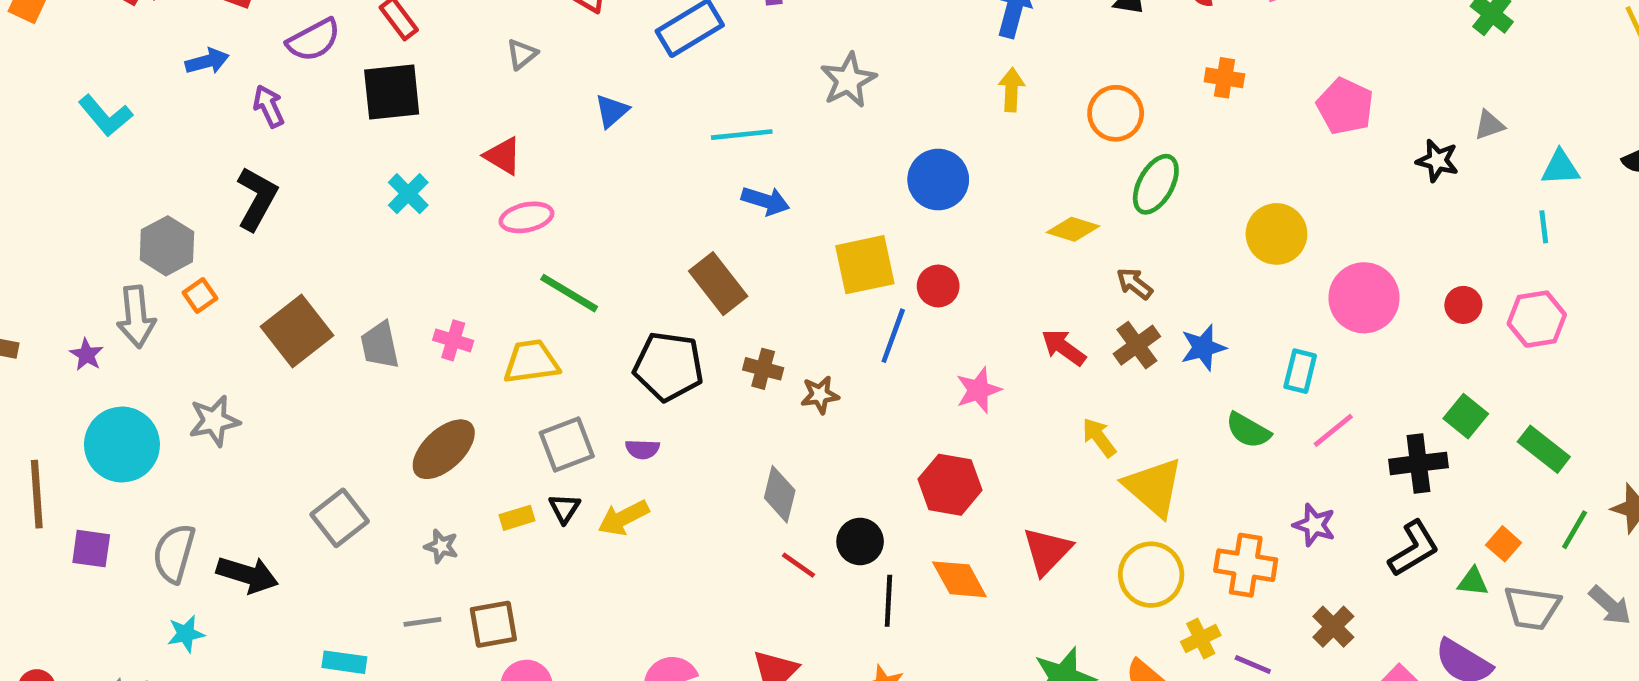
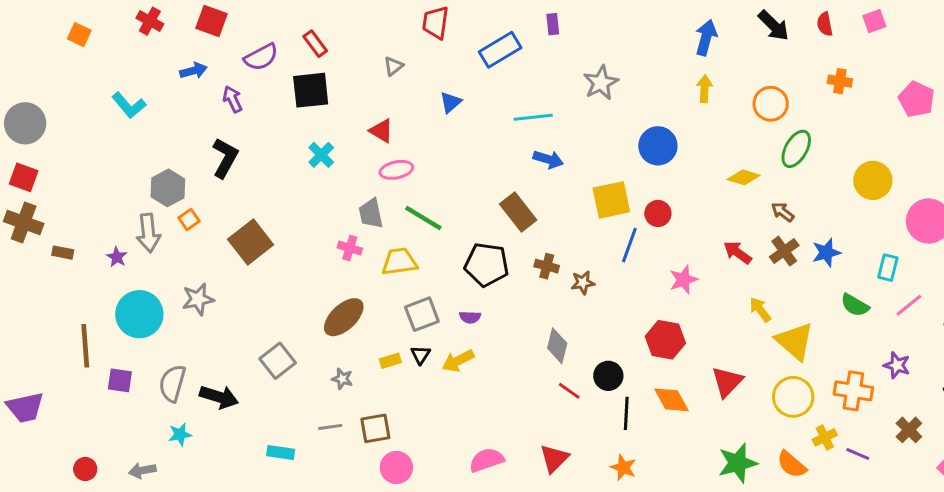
gray trapezoid: (380, 345) -> (371, 213), moved

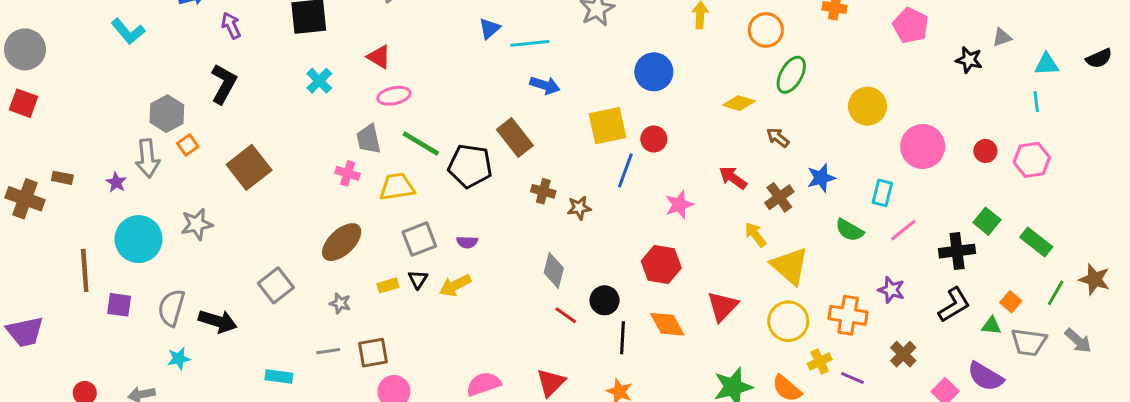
blue triangle: (450, 102) -> (490, 28), moved
brown cross: (24, 222) -> (25, 199), moved
brown cross: (784, 251) -> (779, 197), moved
black pentagon: (487, 265) -> (470, 166), moved

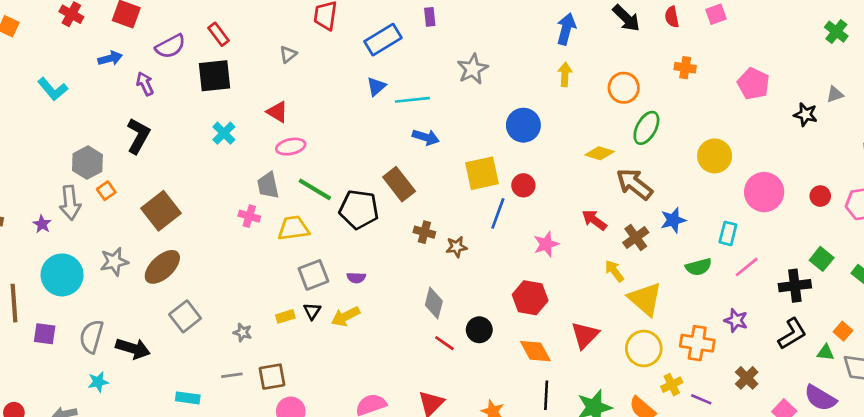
brown arrow: (778, 138) -> (634, 184), size x1.8
green semicircle: (850, 230) -> (699, 267), turned -45
brown ellipse: (342, 242) -> (162, 267), moved
black line: (622, 338) -> (546, 395), moved

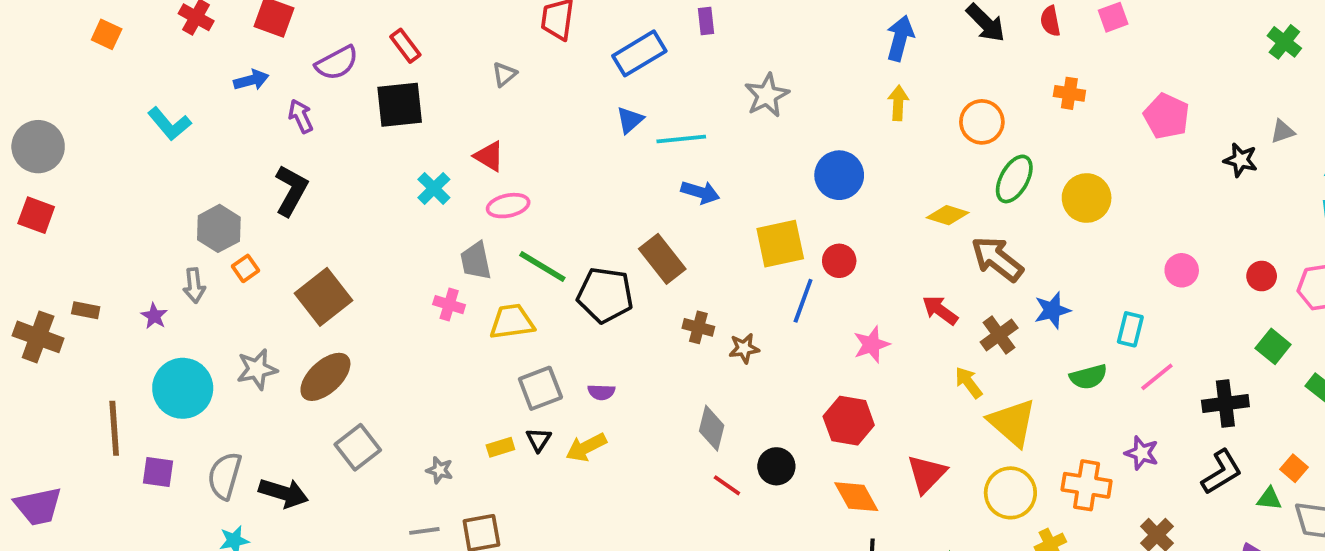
cyan cross: (224, 133) -> (434, 188), moved
yellow circle: (715, 156) -> (1087, 198), moved
pink circle: (764, 192) -> (1182, 270), size x0.6
gray arrow: (70, 203) -> (194, 286), size x0.7
green square: (822, 259) -> (1273, 346), moved

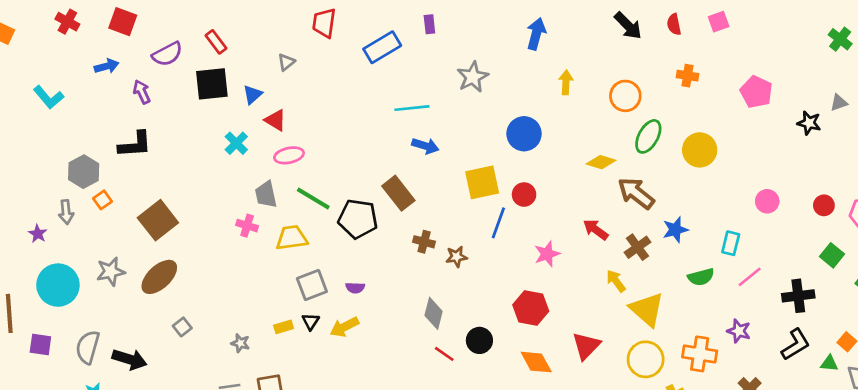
blue arrow: (900, 38) -> (536, 34), moved
blue triangle: (630, 120) -> (252, 95), moved
black L-shape: (291, 190) -> (135, 145), turned 57
gray square: (358, 447) -> (182, 327), size x0.6

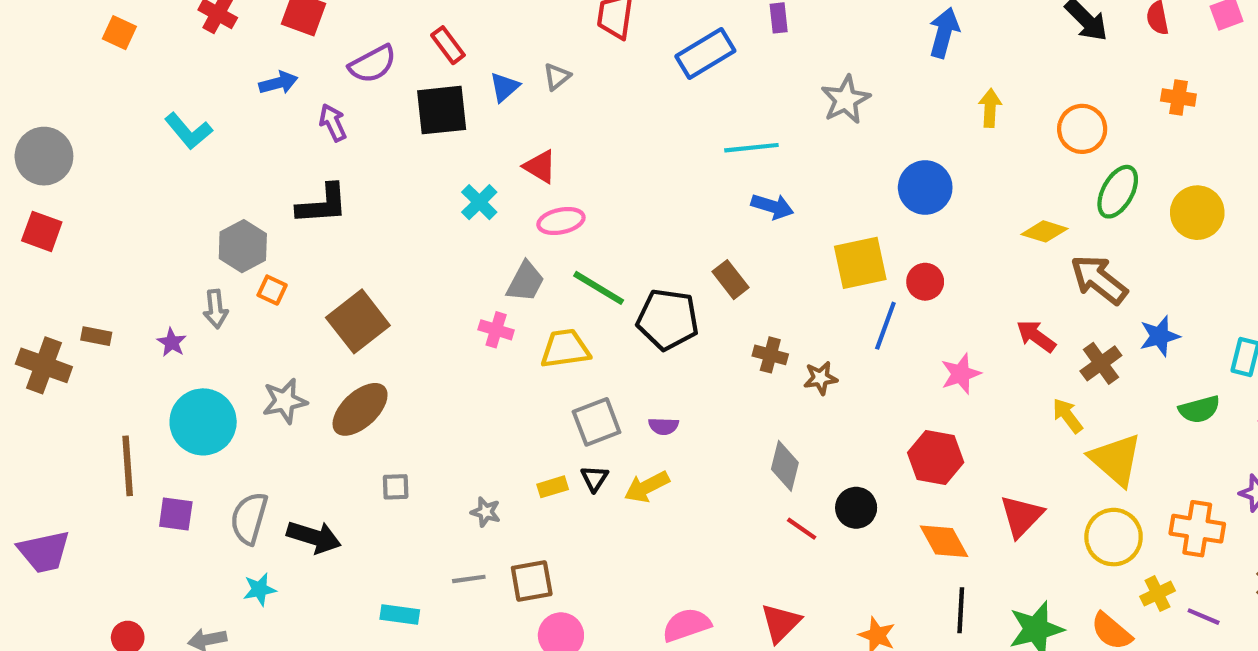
blue triangle: (252, 95) -> (504, 87), moved
brown rectangle: (398, 193) -> (730, 280), size x0.7
gray trapezoid: (266, 195) -> (525, 282), turned -140
orange square: (103, 200) -> (272, 290), turned -30
gray square: (182, 327) -> (396, 487), turned 36

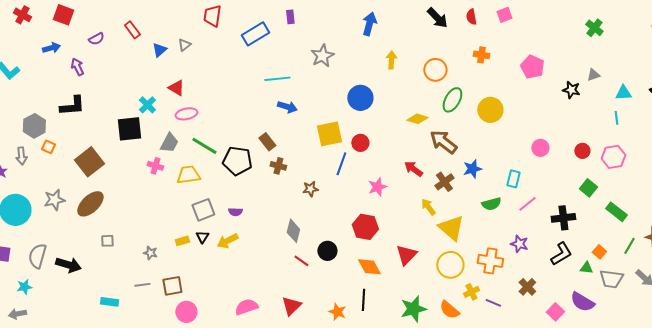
purple semicircle: (373, 64) -> (96, 39), size x0.7
black square: (442, 110) -> (129, 129), moved
brown cross: (770, 355) -> (278, 166), moved
cyan star: (260, 589) -> (24, 287), moved
black line: (961, 610) -> (363, 300), moved

